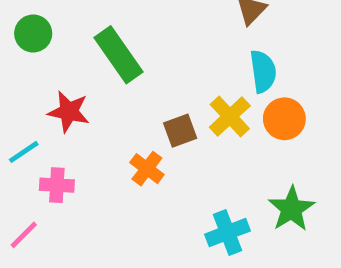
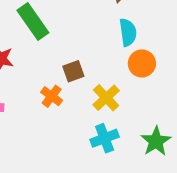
yellow cross: (230, 116) -> (106, 98), moved
green star: (291, 209) -> (156, 141), moved

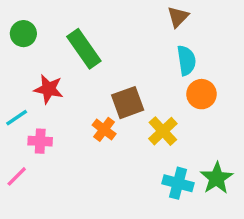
brown square: (73, 71) -> (128, 103), size x1.4
cyan cross: (105, 138) -> (178, 183), moved, turned 36

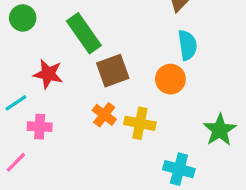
orange circle: (202, 94) -> (170, 79), moved
brown square: (128, 103) -> (113, 71), moved
yellow cross: (163, 131) -> (140, 123), moved, turned -36
green star: (217, 178) -> (220, 130), moved

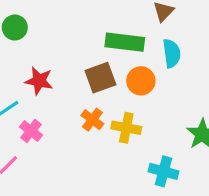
green rectangle: (84, 33) -> (125, 42), moved, turned -48
orange circle: (170, 79) -> (141, 81), moved
pink cross: (40, 127) -> (31, 131), turned 35

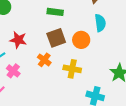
green rectangle: (125, 42) -> (55, 12), moved, size x0.7
orange cross: (92, 120) -> (44, 60), moved

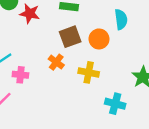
red star: (18, 40) -> (30, 14), moved
pink cross: (13, 71) -> (20, 75), turned -32

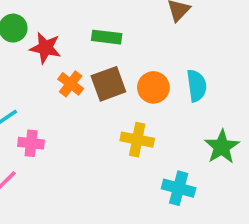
cyan semicircle: (121, 19) -> (197, 86), moved
orange cross: (56, 62) -> (71, 84), moved

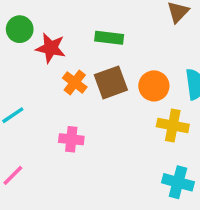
yellow cross: (137, 140) -> (173, 126), moved
pink cross: (31, 143) -> (71, 139), moved

